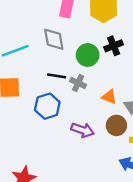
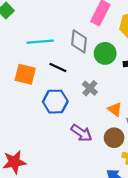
green circle: (88, 55) -> (105, 53), moved
black line: (57, 76) -> (58, 68), moved

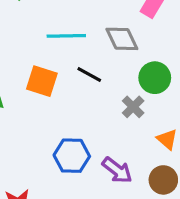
gray diamond: (79, 41) -> (122, 39), turned -35
green circle: (105, 53) -> (155, 78), moved
blue hexagon: (55, 102) -> (72, 156), moved

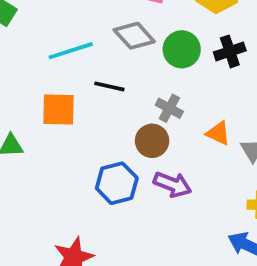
green circle: (155, 78) -> (182, 49), moved
brown circle: (163, 180) -> (152, 141), moved

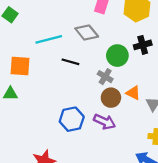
green circle: (182, 49) -> (117, 56), moved
orange square: (58, 110) -> (20, 66), moved
brown circle: (152, 141) -> (111, 98), moved

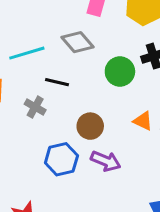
gray cross: (105, 77) -> (35, 107), moved
brown circle: (111, 98) -> (90, 126), moved

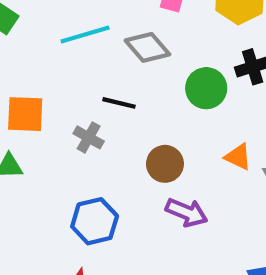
cyan line: (27, 53) -> (85, 34), moved
blue hexagon: (61, 159) -> (95, 221), moved

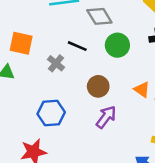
green circle: (206, 88) -> (117, 45), moved
purple arrow: (187, 212) -> (106, 117), turned -85

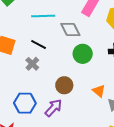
black line: (77, 46) -> (39, 45), moved
purple arrow: (106, 117) -> (54, 108), moved

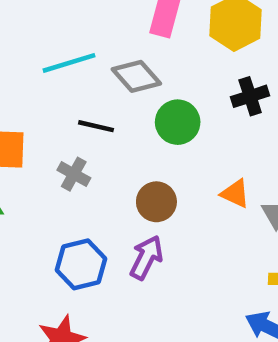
black line: (39, 45) -> (96, 126), moved

